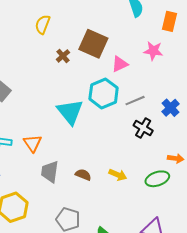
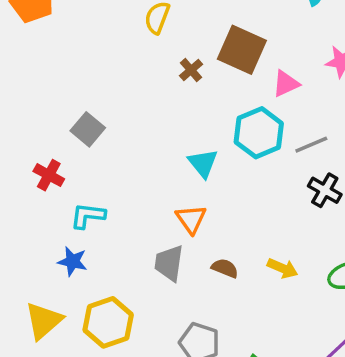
cyan triangle: (70, 112) -> (203, 163), size x0.7
orange triangle: (32, 143) -> (191, 219), moved

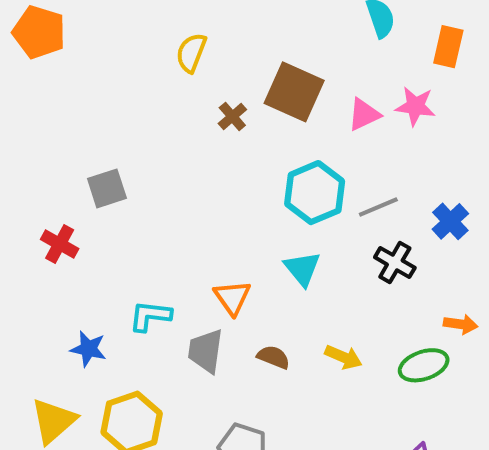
pink triangle: (286, 84) -> (364, 114), moved
gray square: (88, 129) -> (107, 188), turned 32
cyan triangle: (203, 163) -> (302, 269), moved
cyan L-shape: (88, 216) -> (150, 316), moved

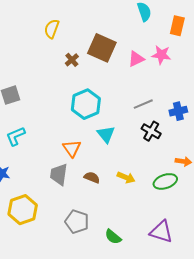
cyan hexagon: (315, 193) -> (86, 104), moved
blue cross: (450, 221) -> (178, 111), turned 30
cyan L-shape: (150, 316) -> (16, 136), moved, turned -30

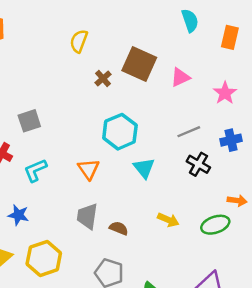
pink star: (161, 55) -> (225, 93), moved, turned 30
orange triangle: (72, 148) -> (88, 169), moved
brown semicircle: (92, 177) -> (119, 228), moved

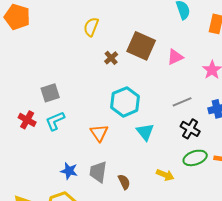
cyan L-shape: (35, 170) -> (55, 121), moved
blue star: (18, 215) -> (69, 171), moved
green ellipse: (215, 225) -> (195, 158), moved
brown semicircle: (119, 228) -> (124, 182), turned 42

